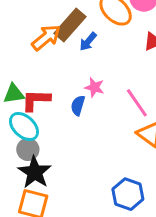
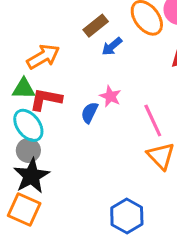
brown rectangle: (70, 25) -> (96, 26), size x0.7
orange arrow: (46, 38) -> (43, 57), moved

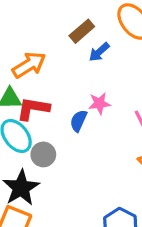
pink star: (110, 96) -> (99, 103), turned -30
gray circle: (28, 150) -> (43, 154), moved

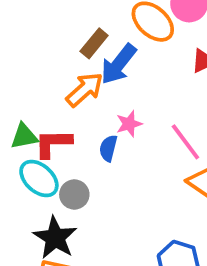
blue arrow: (99, 52) -> (118, 64), size x1.6
orange arrow: (29, 65) -> (85, 90), moved

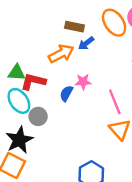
brown rectangle: (94, 43) -> (74, 27), turned 48
blue arrow: (118, 64) -> (86, 43), size x0.6

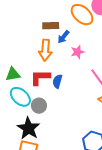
orange arrow: (61, 54) -> (45, 50), turned 135
red L-shape: (33, 82) -> (40, 77), moved
pink star: (83, 82) -> (78, 52), moved

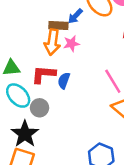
brown rectangle: (51, 26) -> (58, 25), moved
blue arrow: (63, 37) -> (75, 16), moved
pink star: (78, 52) -> (71, 44), moved

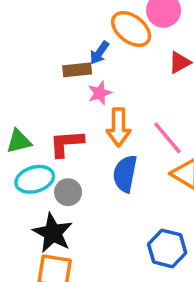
orange arrow: (52, 42) -> (119, 127), moved
blue semicircle: (64, 81) -> (125, 174), moved, size x1.5
cyan ellipse: (18, 96) -> (35, 179), turned -55

